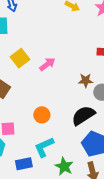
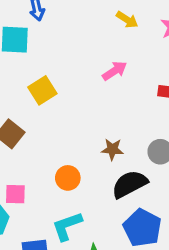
pink arrow: (47, 64) -> (115, 71), moved
brown star: (86, 80) -> (112, 149), moved

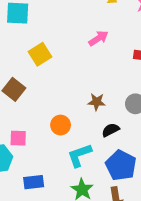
black semicircle: (130, 184) -> (111, 130), size x0.6
cyan L-shape: (67, 226) -> (79, 155), moved

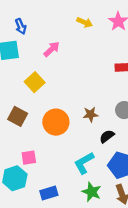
pink arrow: (98, 38) -> (52, 49), moved
orange circle: (61, 125) -> (56, 122), moved, size x1.5

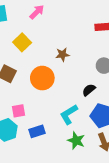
brown star: (91, 114) -> (63, 55), moved
blue rectangle: (49, 193) -> (37, 131), moved

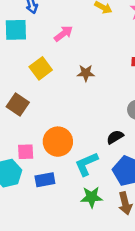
brown star: (63, 55) -> (86, 73), moved
orange circle: (42, 78) -> (58, 142), moved
green star: (76, 141) -> (92, 197), turned -30

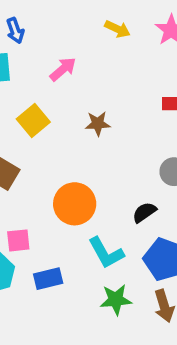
orange circle: (58, 142) -> (75, 204), moved
cyan L-shape: (86, 164) -> (106, 253), turned -92

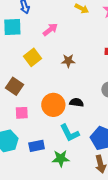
black semicircle: (144, 212) -> (77, 102), moved, turned 40
pink square: (18, 240) -> (22, 113), moved
green star: (116, 300) -> (61, 158), moved

